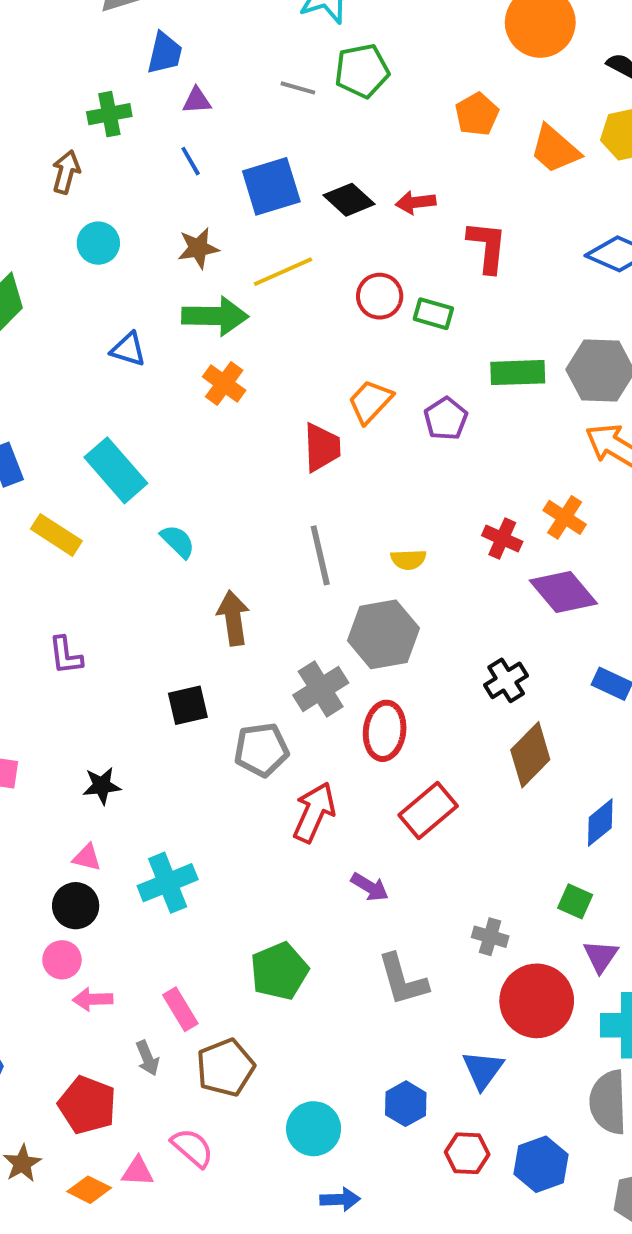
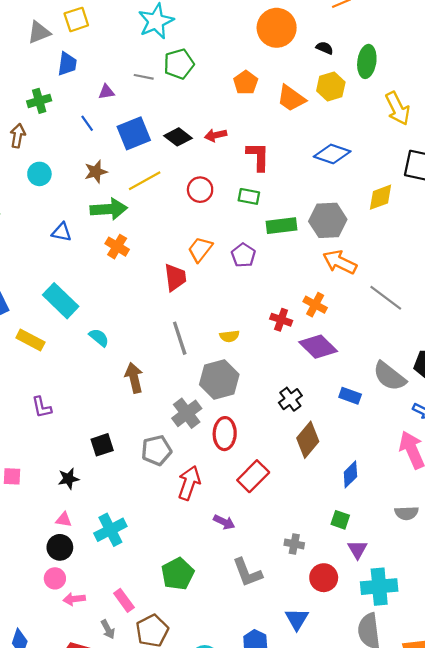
purple triangle: (197, 101) -> (106, 92), moved
green rectangle: (433, 314) -> (249, 196), moved
black square: (188, 705) -> (102, 445), moved
red circle: (537, 1001) -> (324, 578), size x0.7

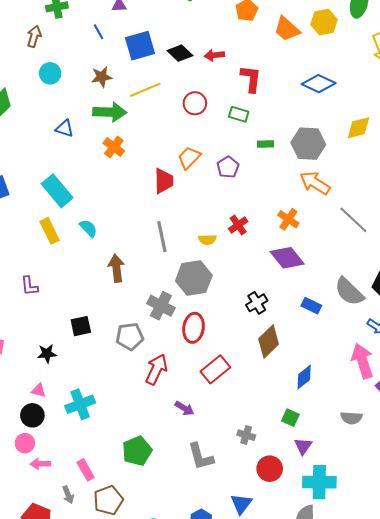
green rectangle: (282, 226) -> (266, 144), size x0.6
red cross: (281, 320) -> (238, 225), moved, turned 30
yellow rectangle: (30, 340) -> (50, 231), moved, turned 30
gray cross: (187, 413) -> (161, 306), turned -32

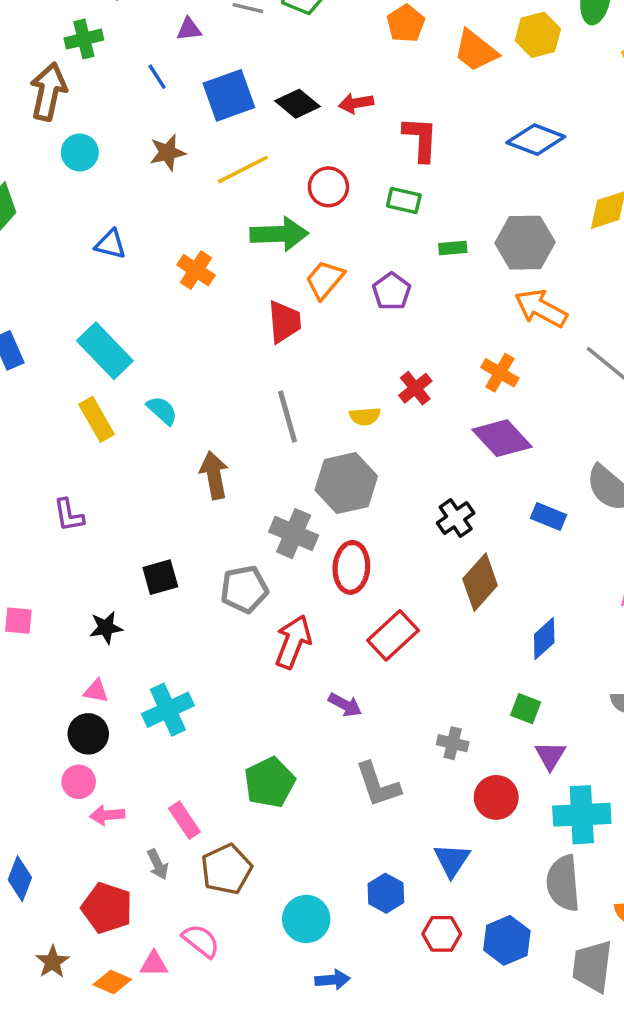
brown arrow: (34, 36) -> (48, 92), size x1.5
green arrow: (110, 112) -> (279, 234), moved

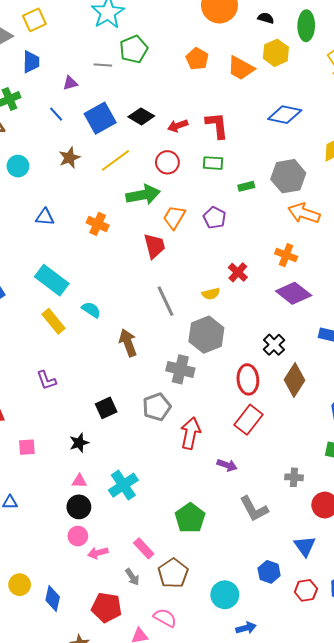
red arrow: (356, 103) -> (178, 126), moved
red ellipse: (351, 567) -> (248, 379), moved

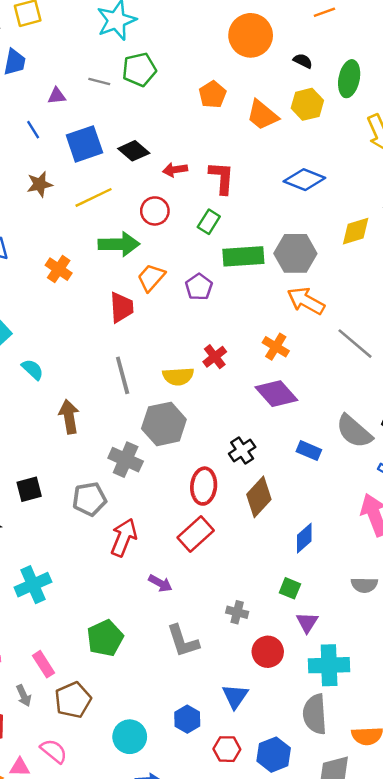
green rectangle: (213, 163) -> (209, 222), turned -72
green rectangle: (246, 186) -> (243, 256), size x2.0
yellow semicircle: (211, 294) -> (178, 376), size x1.4

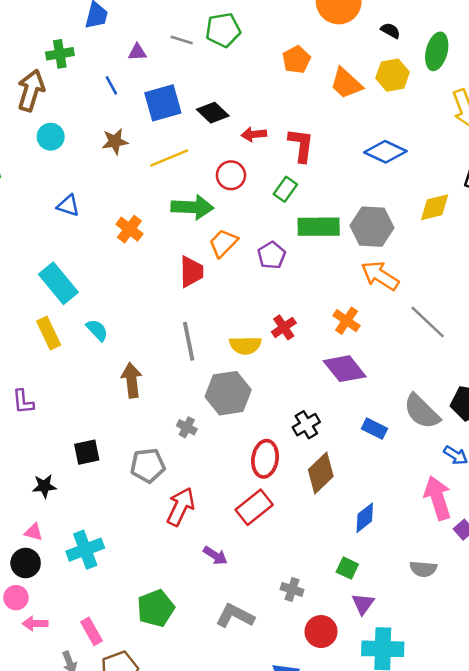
gray cross: (126, 460) -> (187, 427), size x0.6
gray L-shape: (183, 641) -> (235, 616), turned 132

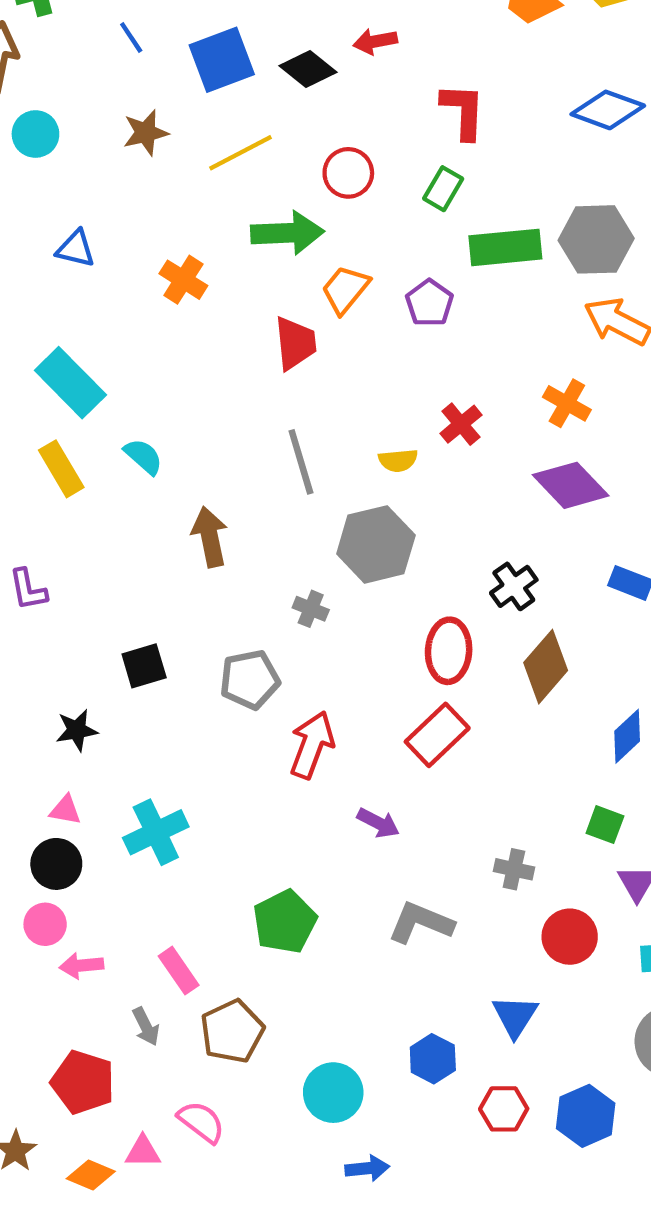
red arrow: (254, 134) -> (375, 41), moved
yellow semicircle: (245, 345) -> (398, 460), size x0.7

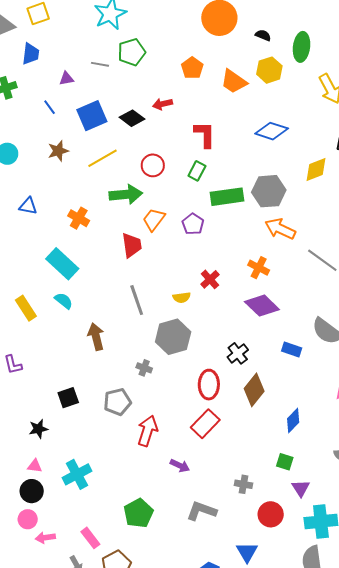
cyan rectangle: (70, 383) -> (62, 264), moved

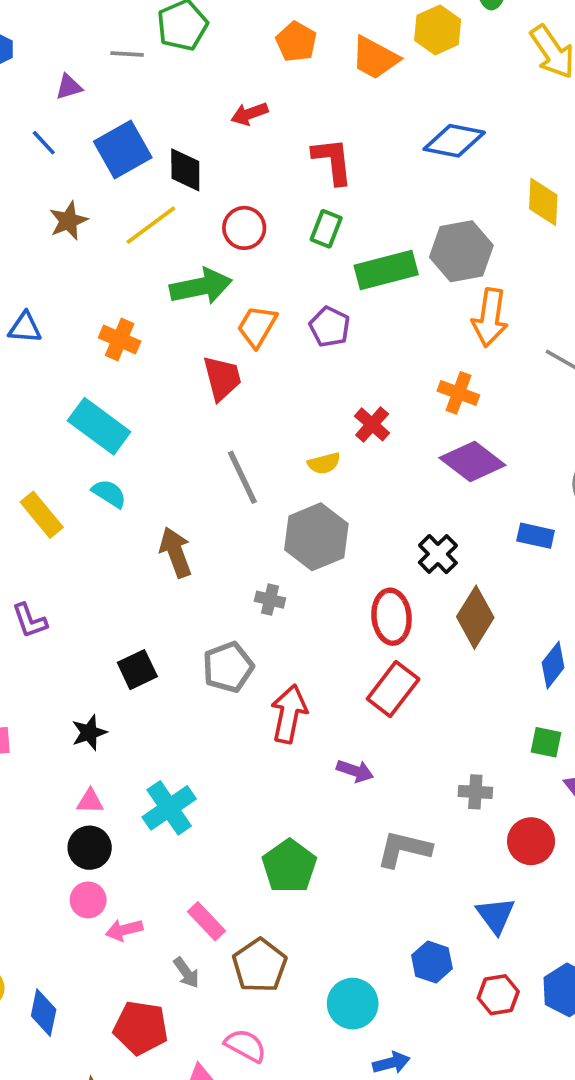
black diamond: (132, 118) -> (185, 170), moved, turned 60
yellow diamond: (316, 169) -> (543, 202), turned -60
orange arrow: (280, 229) -> (490, 318), turned -100

